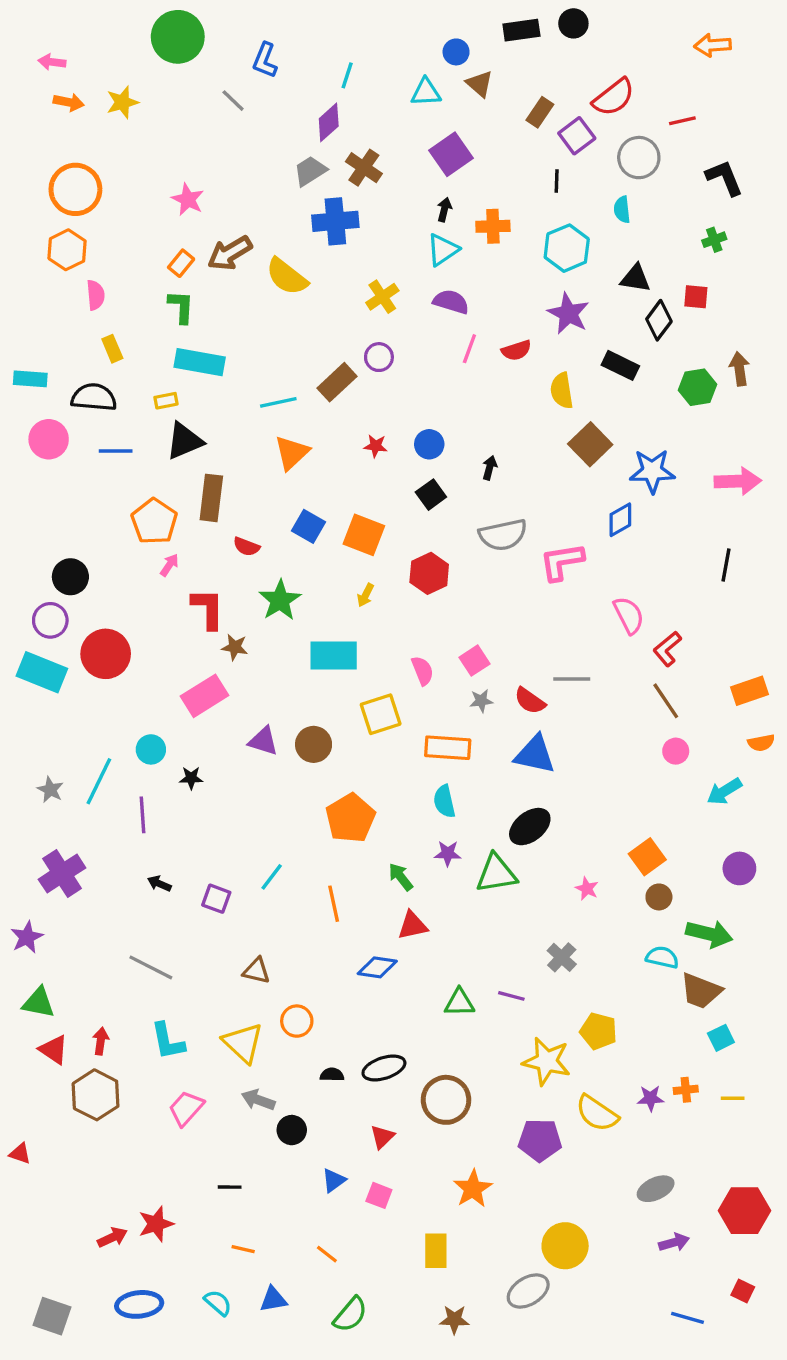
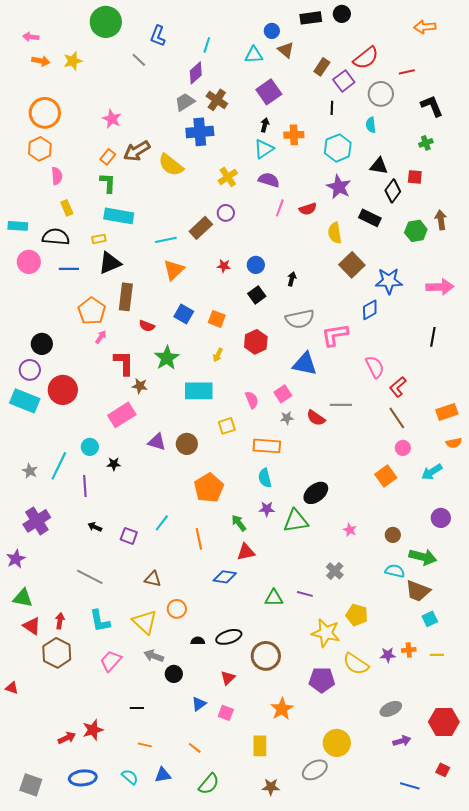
orange square: (364, 535) -> (217, 319), size x0.7
yellow square: (381, 714) -> (227, 426), size x0.7
blue triangle: (535, 754) -> (305, 364), moved
orange square: (647, 857) -> (386, 476), moved

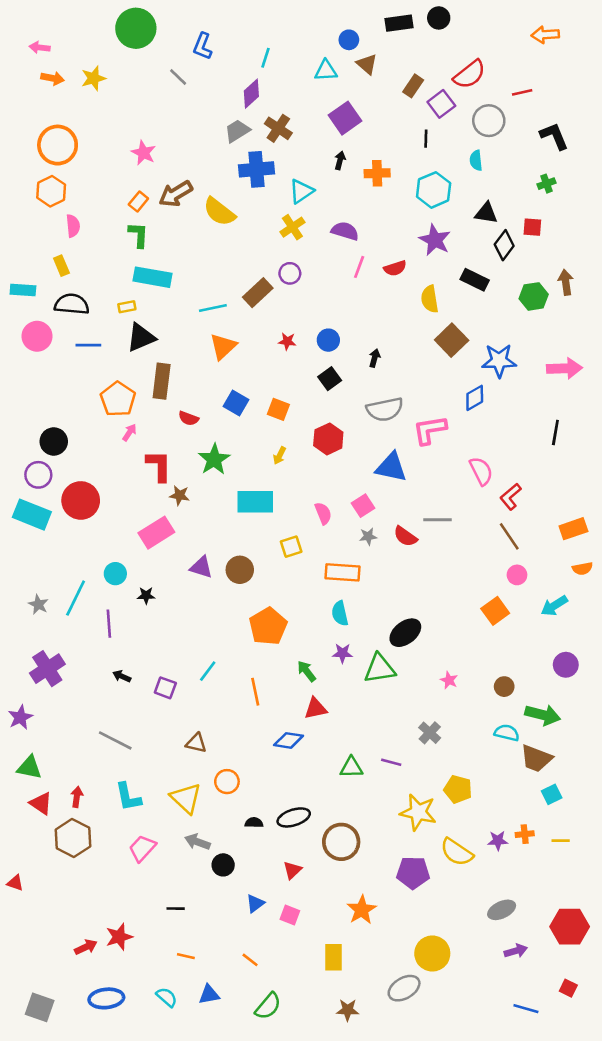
cyan triangle: (264, 149) -> (301, 191), moved
yellow rectangle: (67, 208) -> (61, 266), moved

